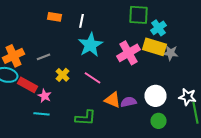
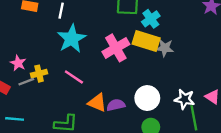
gray line: (44, 57) -> (26, 82), moved
yellow cross: (62, 75) -> (39, 74), turned 32
pink star: (44, 96) -> (18, 63), moved

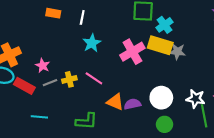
cyan star: (72, 39) -> (92, 43), size x0.7
yellow cross: (39, 74) -> (69, 79), moved

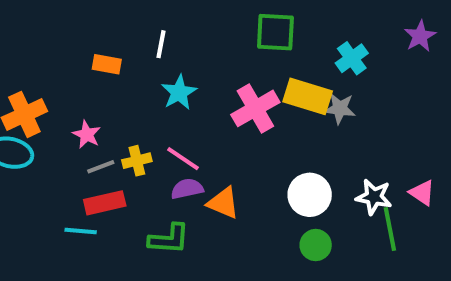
orange rectangle: (53, 13) -> (107, 64), moved
cyan cross: (165, 25) -> (352, 58), moved
red rectangle: (24, 86) -> (105, 203), moved, turned -42
purple semicircle: (132, 104) -> (187, 189), moved

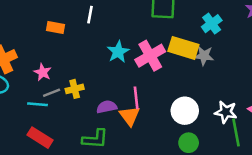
cyan star: (179, 92) -> (118, 52), moved
pink line: (183, 159) -> (136, 98), moved, turned 50
red rectangle: (105, 203) -> (40, 138), moved, turned 45
orange triangle: (223, 203) -> (130, 116), turned 30
cyan line: (81, 231) -> (37, 104), moved

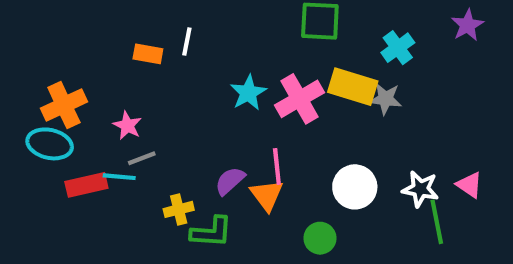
white line: (90, 15) -> (187, 42), moved
yellow cross: (75, 89) -> (179, 209), moved
purple semicircle: (107, 107) -> (230, 181), turned -30
red rectangle: (40, 138) -> (86, 185), moved, turned -45
green circle: (189, 143) -> (320, 238), moved

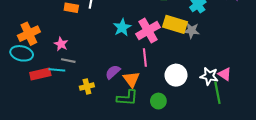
gray line: (142, 158) -> (68, 61), turned 32
pink line: (277, 166) -> (145, 58), moved
pink triangle: (470, 185) -> (225, 74), moved
green L-shape: (211, 232) -> (127, 98), moved

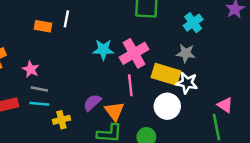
yellow rectangle: (175, 24) -> (166, 74), moved
cyan star: (122, 27) -> (103, 50), turned 30
cyan line: (57, 70) -> (39, 104), moved
white star: (209, 76) -> (187, 83), moved

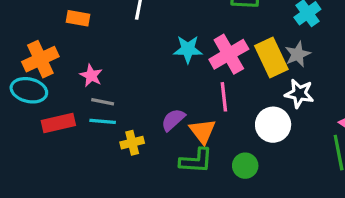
orange rectangle: (43, 26) -> (78, 18), moved
gray star: (186, 53) -> (298, 54), turned -30
yellow rectangle: (166, 74) -> (271, 57), moved, turned 48

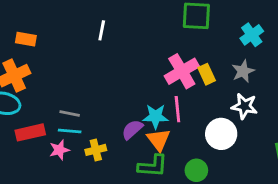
orange rectangle: (78, 18) -> (26, 39), moved
cyan star: (188, 49) -> (156, 116), moved
yellow rectangle: (271, 57) -> (207, 74), moved, size x0.6
pink star: (91, 76) -> (59, 150), moved, turned 30

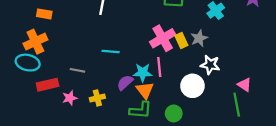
gray star: (243, 71) -> (199, 38), moved
cyan line: (70, 131) -> (111, 52), moved

